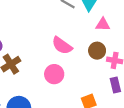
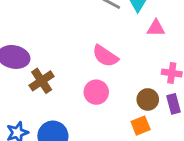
brown circle: (97, 51) -> (148, 99), moved

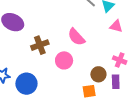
brown cross: (42, 81) -> (40, 45), moved

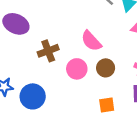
brown circle: (98, 74) -> (106, 68), moved

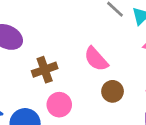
pink circle: (77, 69) -> (59, 105), moved

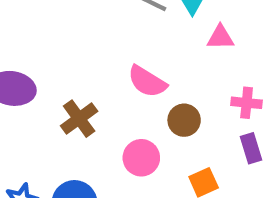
pink circle: (59, 105) -> (141, 158), moved

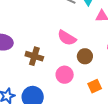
brown cross: (79, 119) -> (34, 56), turned -36

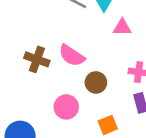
brown cross: (34, 56) -> (37, 59), moved

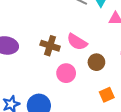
pink circle: (66, 107) -> (66, 73), moved

